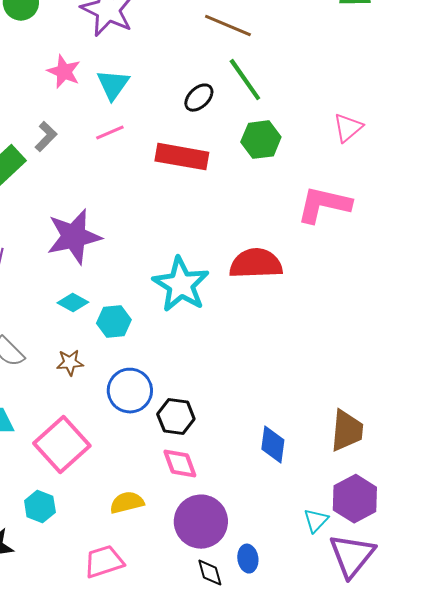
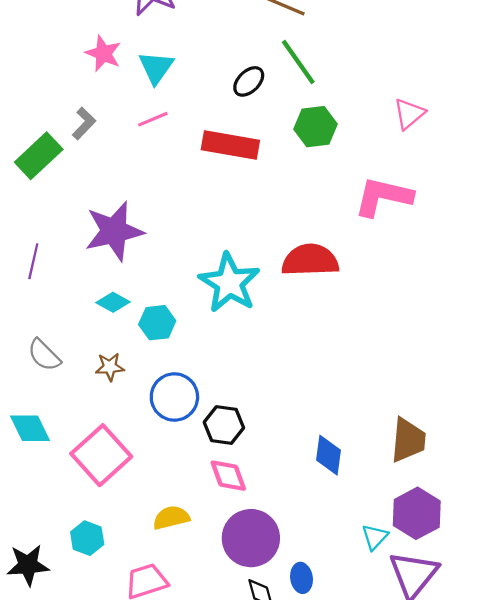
cyan hexagon: (40, 507) -> (87, 538), moved

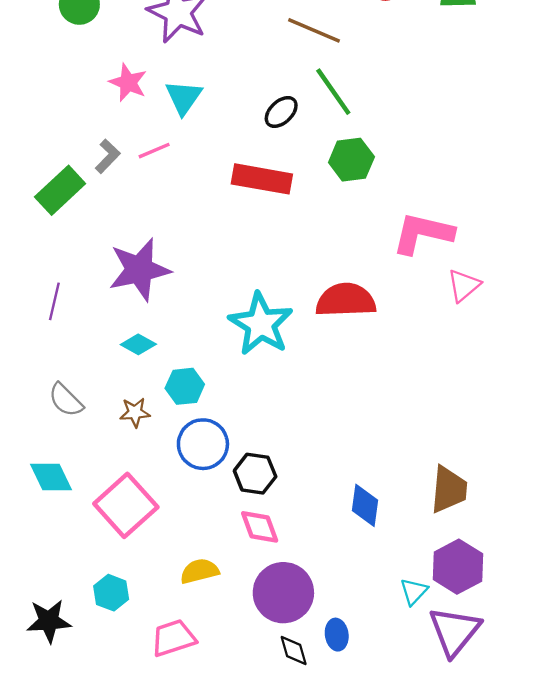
pink triangle: (409, 114) -> (464, 285), moved
pink line: (153, 119) -> (154, 151), moved
cyan hexagon: (157, 323) -> (185, 386), moved

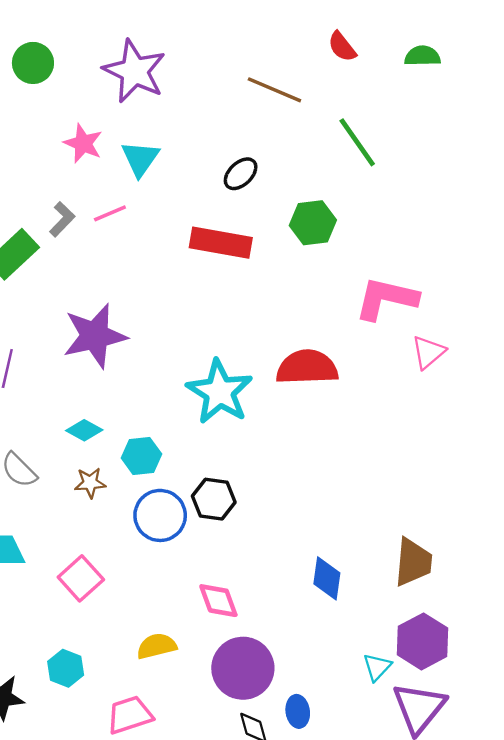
green line: (333, 92) -> (357, 142), moved
cyan diamond: (138, 344) -> (84, 430), moved
black hexagon: (255, 474) -> (214, 499), moved
pink square: (126, 505) -> (81, 578), size x0.7

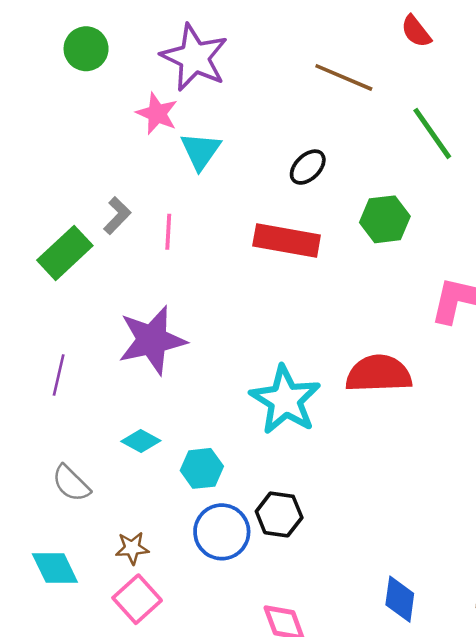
pink star: (83, 143) -> (157, 114), moved
pink line: (110, 213) -> (168, 232), moved, turned -64
brown star: (90, 483) -> (132, 548), moved

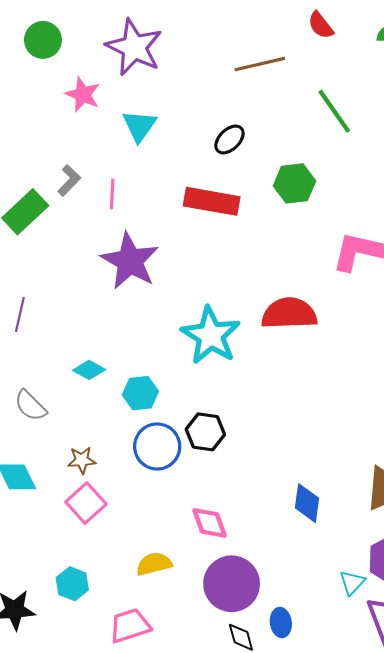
brown line: (344, 77) -> (260, 64), turned -36
pink star: (157, 114) -> (83, 94), moved
purple star: (152, 340) -> (130, 261), moved, turned -30

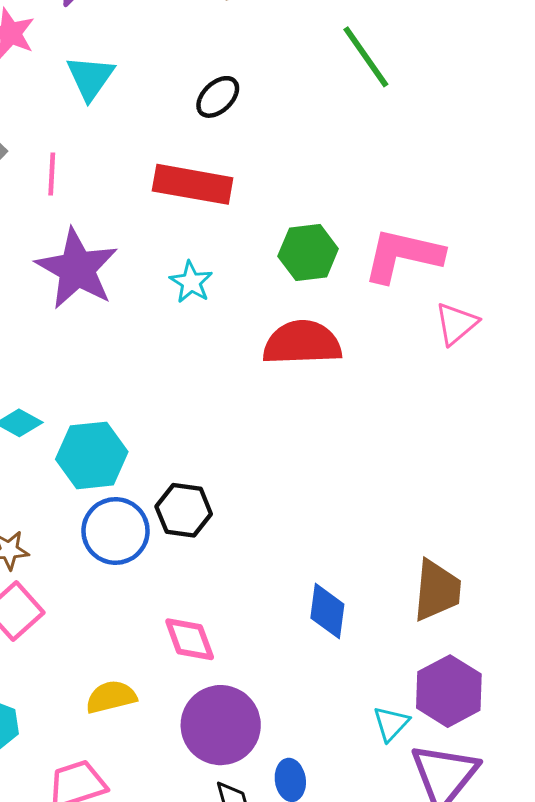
green hexagon: (294, 183) -> (308, 252), moved
cyan star: (211, 335) -> (191, 282), moved, size x0.5
cyan hexagon: (140, 393) -> (92, 455), size x1.4

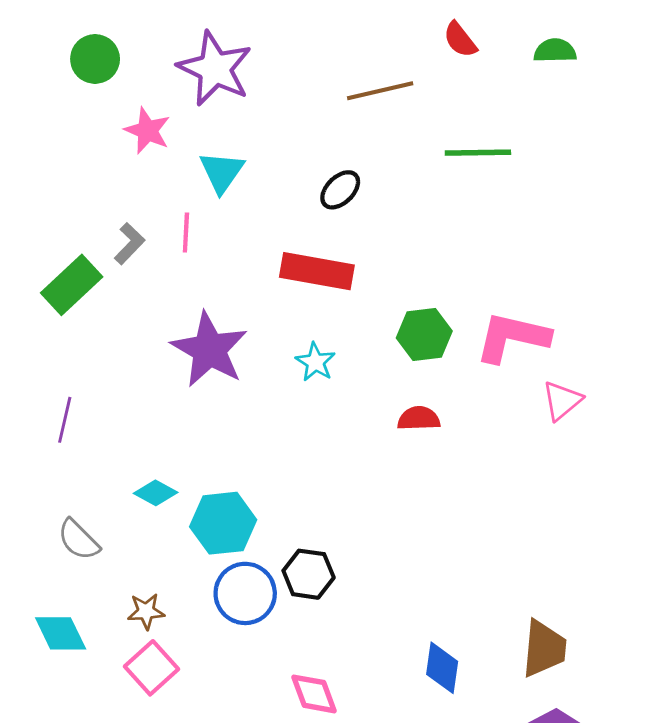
green line: (366, 57) -> (478, 153), turned -56
pink line: (52, 174) -> (186, 233), moved
red semicircle: (302, 343) -> (419, 418), size x0.6

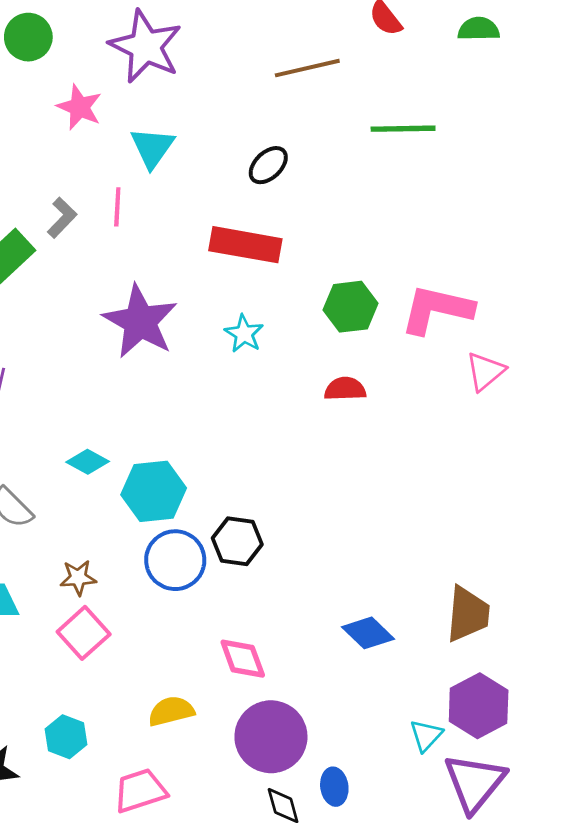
blue diamond: (442, 668) -> (368, 633), turned -54

